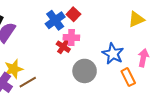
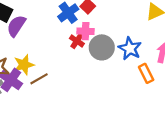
gray circle: (85, 71) -> (102, 47), moved

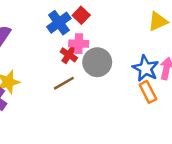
blue star: (130, 49) -> (145, 68), moved
brown line: (39, 79) -> (64, 83), moved

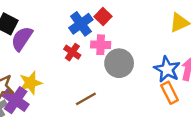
red cross: (69, 55) -> (72, 52), moved
brown line: (64, 83) -> (86, 99), moved

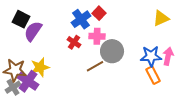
blue star: (167, 69) -> (151, 56), turned -30
brown line: (86, 99) -> (95, 66), moved

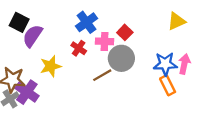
red square: (99, 13) -> (125, 32), moved
yellow star: (40, 67) -> (51, 66), moved

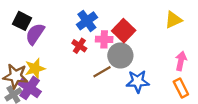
red square: (125, 32) -> (124, 31), size x1.5
blue star: (165, 64) -> (138, 81), moved
yellow star: (51, 66) -> (35, 68), moved
orange rectangle: (168, 85) -> (181, 88), moved

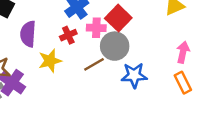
purple semicircle: (35, 34) -> (28, 34), moved, turned -30
red cross: (79, 46) -> (68, 35), turned 32
yellow star: (35, 68) -> (50, 61), moved

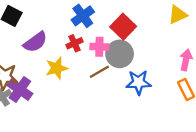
pink cross: (96, 28) -> (99, 47), moved
purple semicircle: (28, 34) -> (35, 42), turned -130

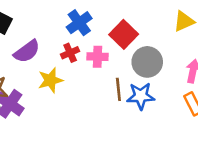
gray circle: (120, 54) -> (147, 62), moved
brown line: (99, 72) -> (118, 89), moved, turned -66

